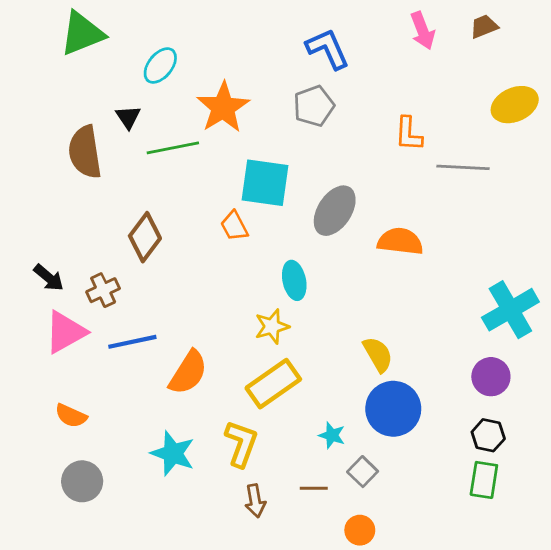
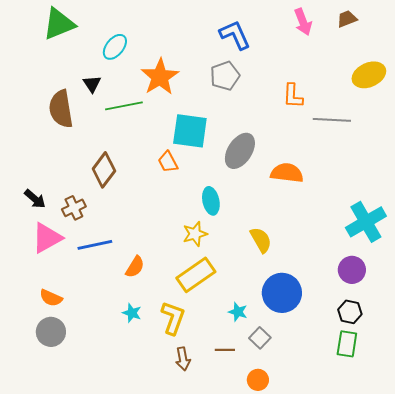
yellow semicircle: (378, 354) -> (261, 240), moved
orange semicircle: (188, 372) -> (135, 267), size x0.7
cyan star: (173, 453) -> (132, 313), moved, size x0.6
gray circle: (82, 481) -> (51, 332), moved

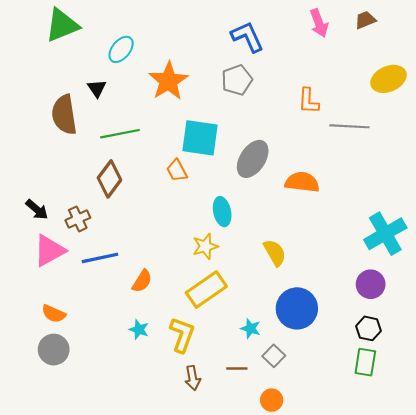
green line: (124, 106) -> (120, 134), moved

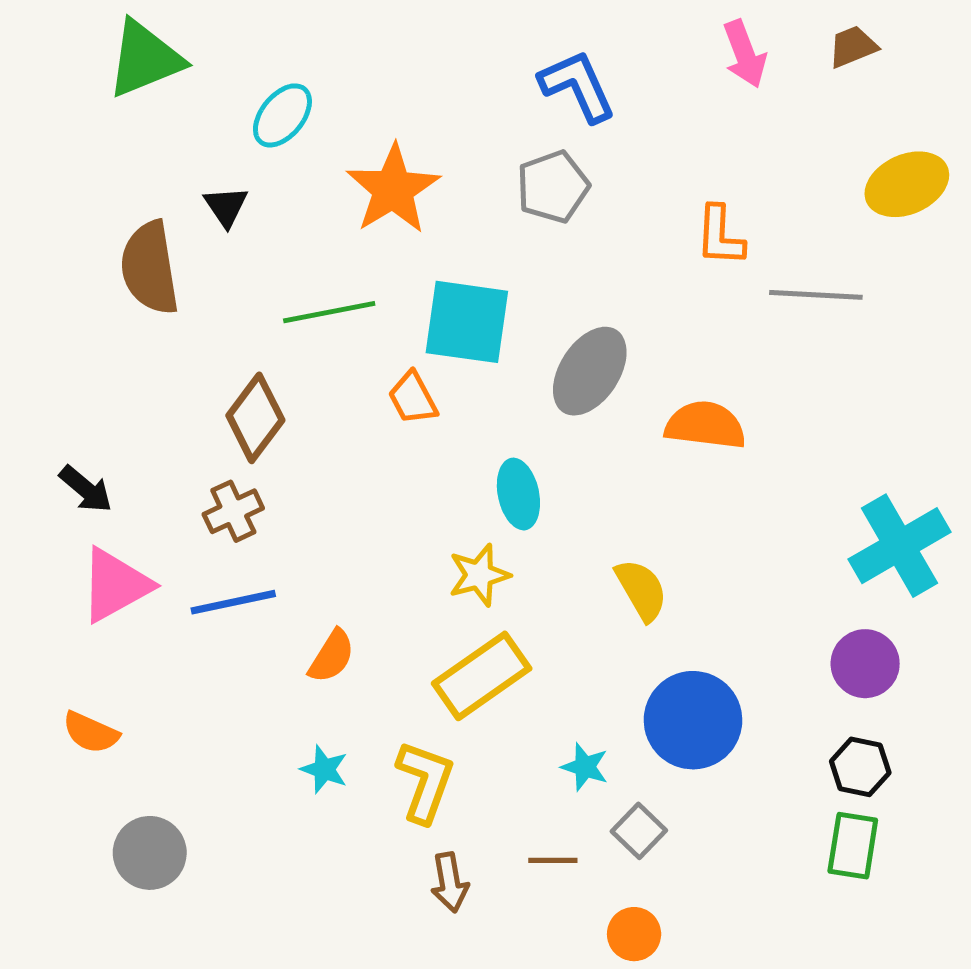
green line: (120, 134) -> (329, 312), moved
brown cross: (78, 219) -> (233, 511), moved
orange semicircle: (54, 314) -> (91, 732), moved
gray circle: (54, 350) -> (150, 853), moved

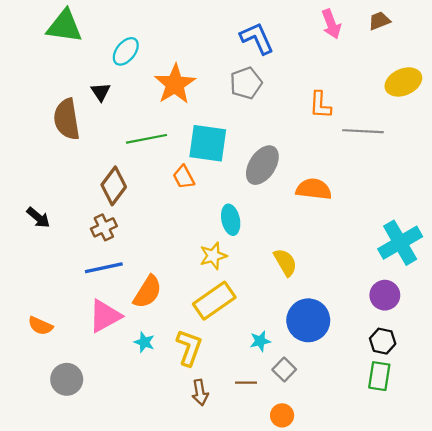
green triangle: (145, 59) -> (64, 26), turned 30
pink triangle: (115, 585) -> (105, 316), moved
orange semicircle: (332, 656) -> (148, 292), size x1.4
cyan star: (585, 767) -> (260, 341), turned -30

